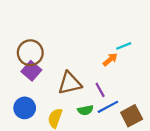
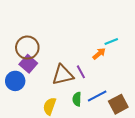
purple line: (100, 90) -> (81, 72), moved
blue circle: (25, 108) -> (15, 81), moved
green semicircle: (85, 110) -> (77, 99), turned 104

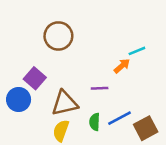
brown circle: (27, 48) -> (58, 36), moved
purple line: (81, 72) -> (100, 88), turned -64
brown triangle: (63, 75) -> (65, 103), moved

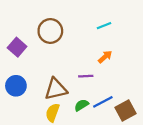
cyan line: (137, 51) -> (104, 26), moved
purple square: (35, 78) -> (17, 47), moved
green semicircle: (95, 122) -> (81, 105), turned 56

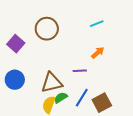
blue line: (103, 102) -> (82, 98), moved, turned -30
green semicircle: (81, 105) -> (61, 98), moved
brown square: (125, 110) -> (102, 103), moved

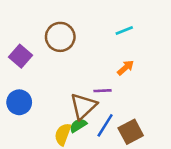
brown triangle: (52, 83) -> (83, 106), moved, turned -30

